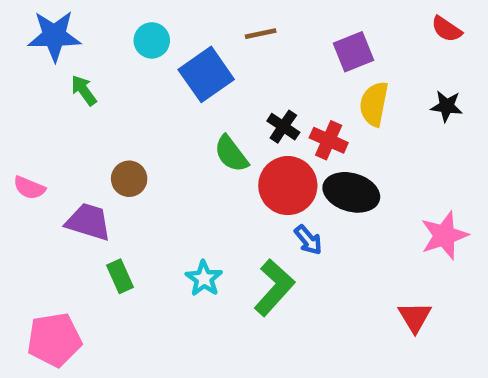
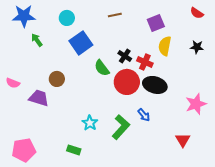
blue square: (206, 74) -> (81, 43), moved
blue arrow: (308, 240) -> (144, 115), moved
green rectangle: (120, 276) -> (74, 150), moved, turned -48

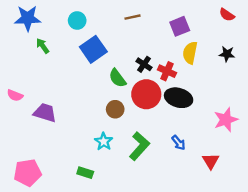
brown circle: (57, 79) -> (115, 109), moved
blue arrow: (144, 115) -> (179, 143), moved

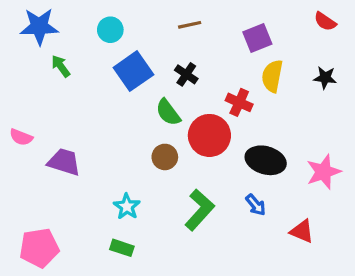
black cross: (144, 64) -> (186, 74), moved
black ellipse: (179, 98) -> (266, 160), moved
cyan star: (104, 141) -> (127, 207), moved
red triangle: (211, 161) -> (302, 231), turned -36

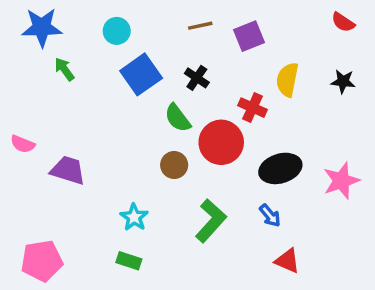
purple square: (257, 38) -> (249, 36), moved
black ellipse: (266, 160) -> (280, 168), turned -33
red triangle: (302, 231) -> (287, 261), moved

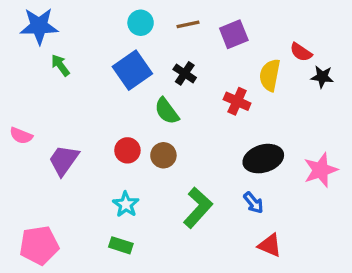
red semicircle: (343, 22) -> (301, 52), moved
cyan circle: (117, 31) -> (141, 23), moved
red circle: (221, 142) -> (127, 150), moved, size x0.6
purple trapezoid: (68, 170) -> (64, 160), turned -72

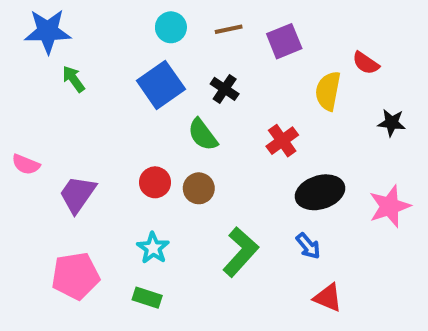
black star: (322, 77) -> (392, 123), moved
red cross: (237, 101) -> (282, 141), moved, turned 30
pink pentagon: (39, 245) -> (76, 276), moved

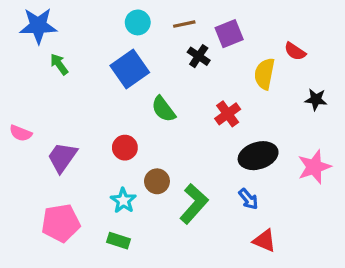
black cross: (225, 89) -> (199, 56), moved
brown circle: (199, 188) -> (157, 181), moved

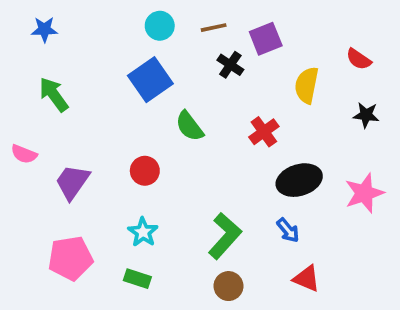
blue star: (38, 26) -> (44, 29), size x0.6
red semicircle: (295, 51) -> (359, 59), moved
green arrow: (59, 64) -> (54, 95), moved, size x1.4
brown circle: (157, 181) -> (229, 286), moved

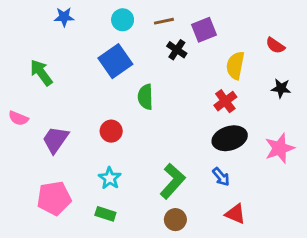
blue star: (44, 29) -> (64, 17), moved
green semicircle: (189, 126) -> (145, 97), turned 35
red cross: (264, 132) -> (225, 101), moved

